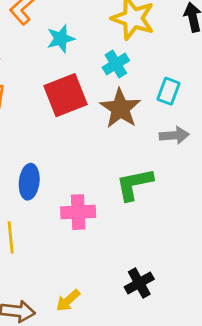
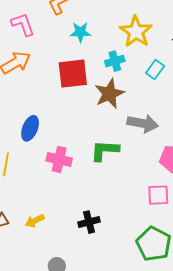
cyan rectangle: (168, 91) -> (155, 70), moved
gray arrow: (174, 135) -> (143, 123), size x1.4

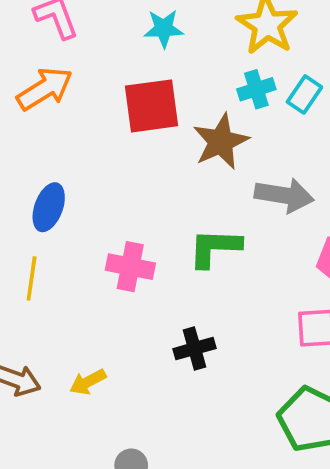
cyan cross: (115, 61) -> (256, 89), moved
blue ellipse: (30, 128) -> (49, 207), moved
black cross: (89, 222) -> (194, 349), moved

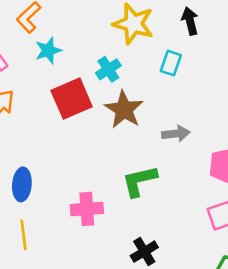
cyan star: (164, 29) -> (48, 50), moved
cyan cross: (256, 89) -> (108, 69), moved
gray arrow: (284, 195) -> (176, 134), size x0.7

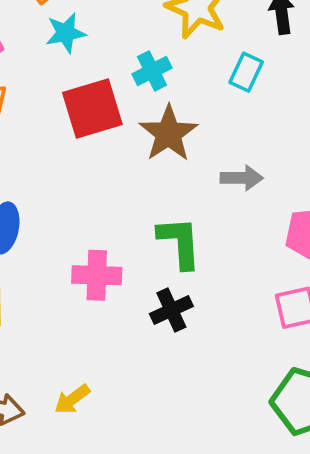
green L-shape: (139, 181) -> (180, 242), turned 93
black cross: (144, 252) -> (171, 310), moved

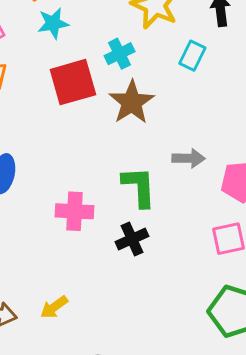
gray arrow: (242, 178) -> (189, 158), moved

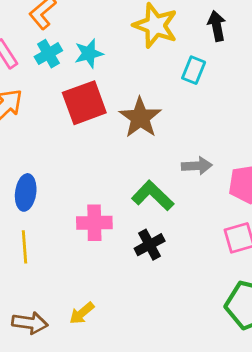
cyan star: (53, 23) -> (89, 53), moved
cyan cross: (120, 54) -> (48, 54), moved
green L-shape: (139, 187) -> (153, 196), turned -39

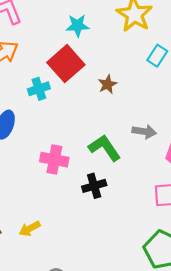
cyan cross: (48, 54) -> (39, 89), moved
red square: (84, 103) -> (66, 64), turned -33
brown star: (140, 118) -> (107, 84), size x0.6

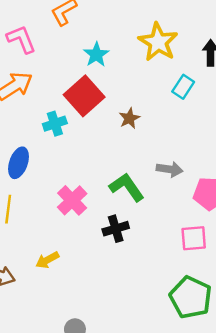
cyan star: (77, 26) -> (96, 55), turned -30
pink cross: (54, 160) -> (72, 200), turned 36
yellow arrow: (30, 229) -> (47, 260), moved

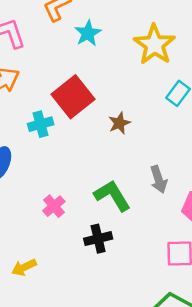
cyan star: (96, 55) -> (88, 33), moved
gray arrow: (170, 169) -> (159, 179), turned 60
pink cross: (72, 200) -> (54, 206), size x0.7

